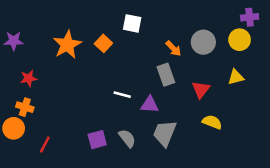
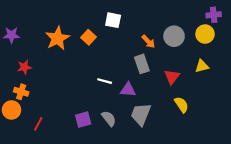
yellow semicircle: (212, 122) -> (182, 105), turned 35

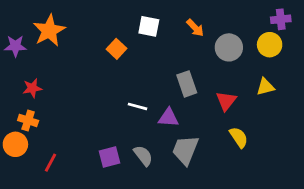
orange star: (57, 38) -> (49, 31), moved
orange arrow: (148, 42) -> (195, 28), moved

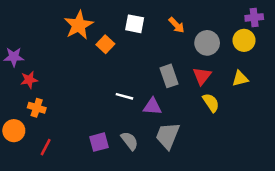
orange star: (49, 31) -> (79, 25), moved
purple star: (15, 46) -> (14, 57), moved
red triangle: (226, 101) -> (202, 76), moved
orange cross: (28, 120) -> (37, 108), moved
yellow semicircle: (239, 137) -> (211, 103), moved

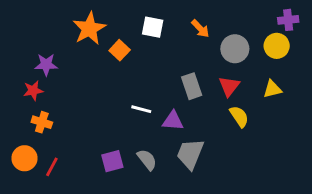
purple star: (14, 57) -> (46, 65), moved
orange circle: (14, 131) -> (24, 158), moved

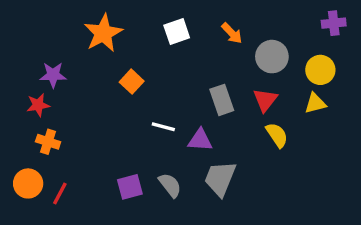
white square: (153, 27) -> (177, 31), turned -30
yellow circle: (277, 46) -> (320, 70), moved
orange square: (120, 50) -> (132, 82), moved

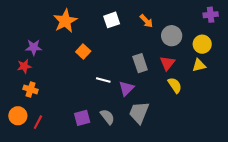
purple triangle: (200, 140) -> (126, 88), turned -49

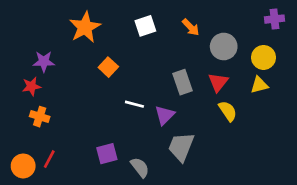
orange circle: (18, 116) -> (23, 166), moved
gray semicircle: (107, 117) -> (140, 167), moved

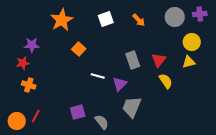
gray circle: (224, 46) -> (175, 17), moved

